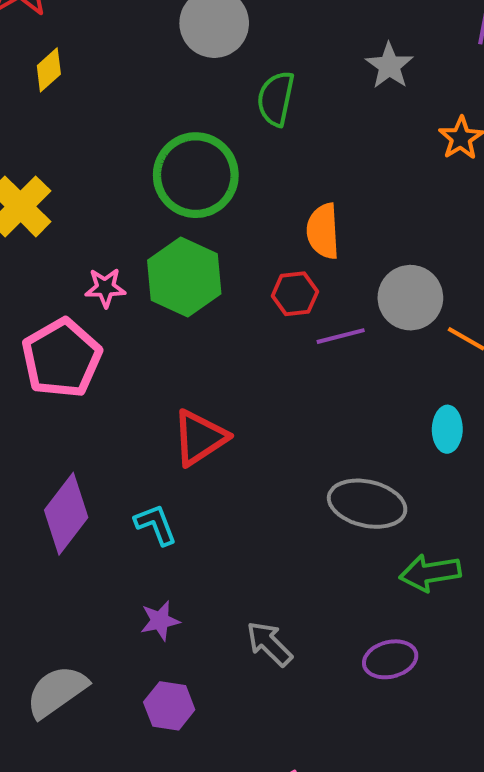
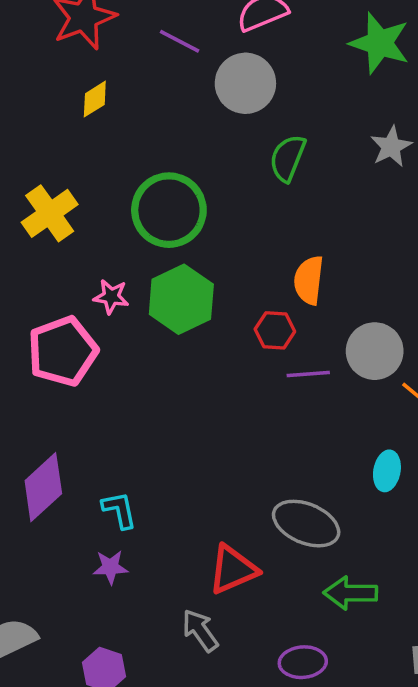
green circle: (196, 175) -> (169, 210), moved
red triangle: (200, 438) -> (233, 569), moved
purple star: (160, 621) -> (110, 567), moved

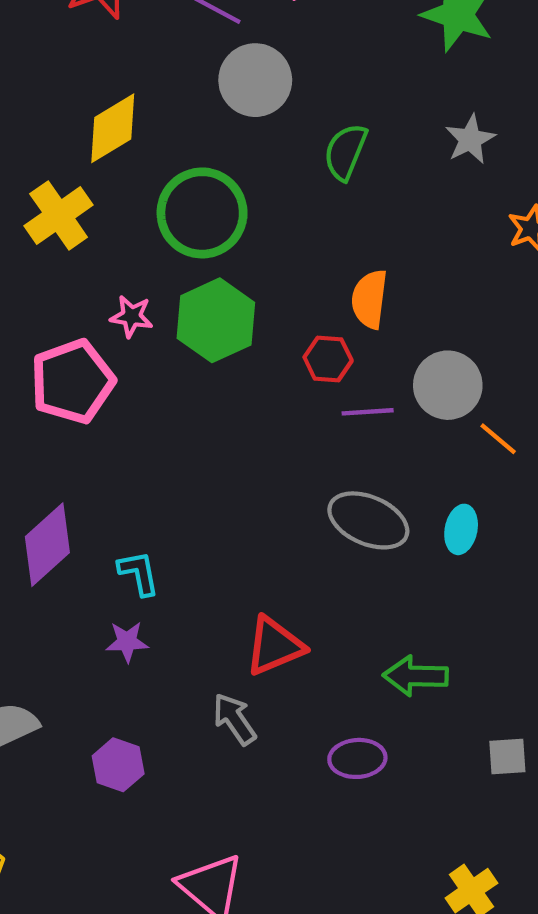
gray circle: (245, 83) -> (255, 80), moved
yellow diamond: (95, 99) -> (113, 128), moved, size x1.6
gray ellipse: (306, 524) -> (368, 520), moved

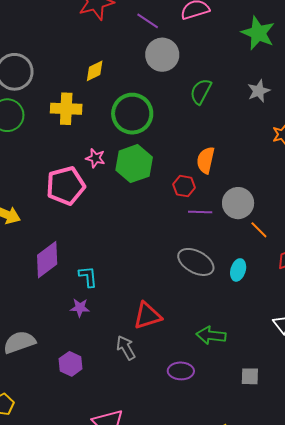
yellow diamond: (113, 128) -> (95, 71), size x0.7
yellow cross: (59, 215) -> (66, 109), turned 32

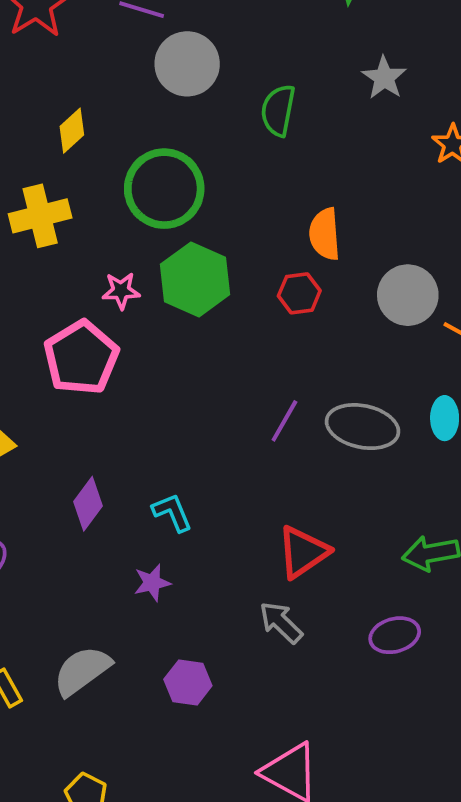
purple line: (200, 212) -> (284, 421), moved, turned -45
purple diamond: (47, 260) -> (88, 504), size x0.7
purple star: (80, 308) -> (152, 583), moved

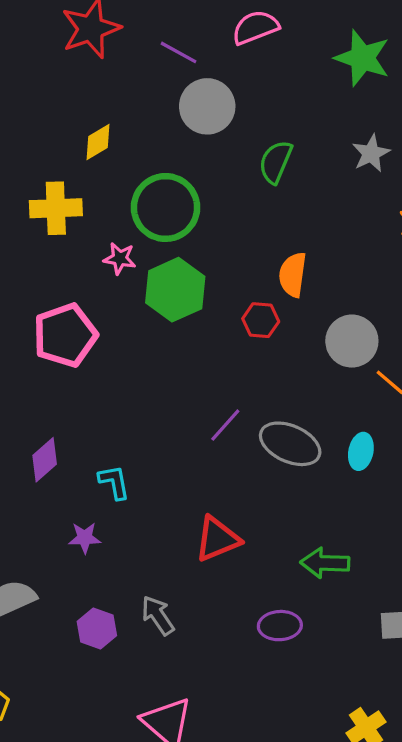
pink star: (121, 291) -> (120, 258), moved
gray arrow: (281, 622) -> (158, 615), moved

